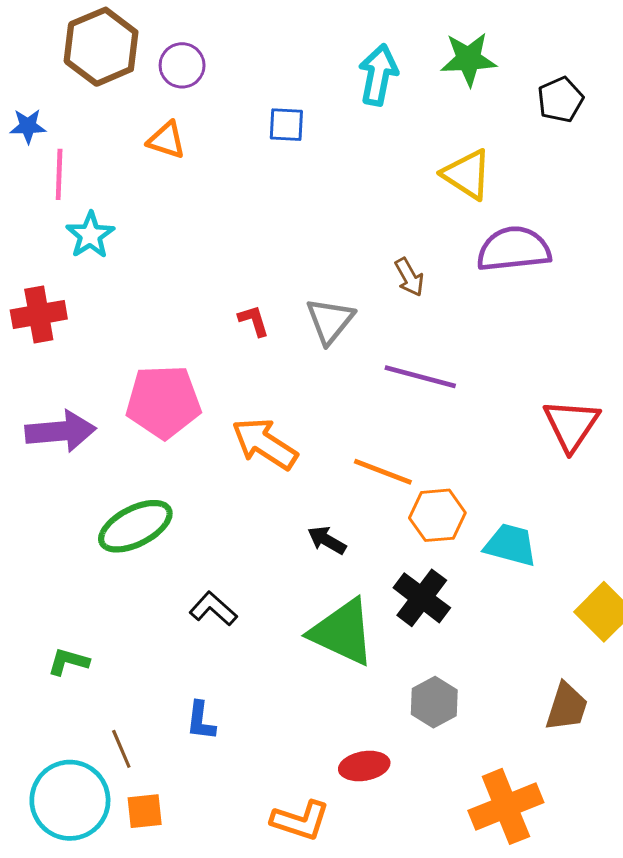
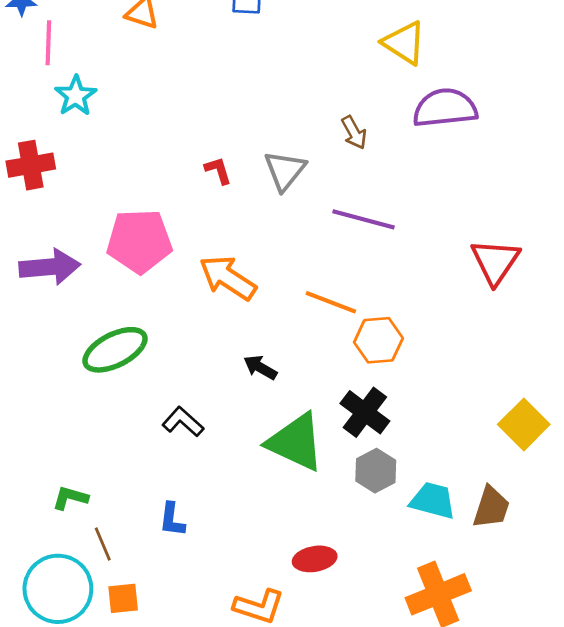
black arrow: (327, 540) -> (260, 367), moved
cyan trapezoid: (511, 545) -> (433, 501), moved
green L-shape: (68, 662) -> (70, 498), moved
gray hexagon: (434, 702) -> (376, 471), moved

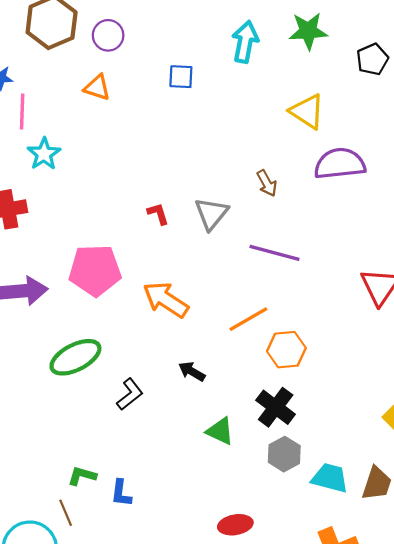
orange line: (331, 302) -> (248, 319), turned -51
black L-shape: (183, 422) -> (130, 394), moved, turned 100
green triangle: (296, 442) -> (220, 431), size x0.6
green L-shape: (70, 498) -> (82, 476), moved

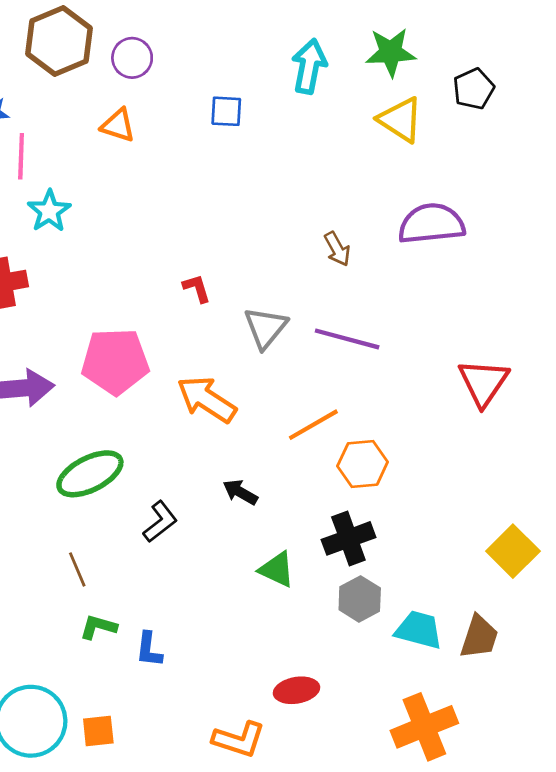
yellow triangle: (307, 111) -> (400, 120), moved
gray triangle: (211, 214) -> (266, 328), moved
black cross: (276, 407) -> (348, 538), turned 33
brown line: (66, 513) -> (77, 569), moved

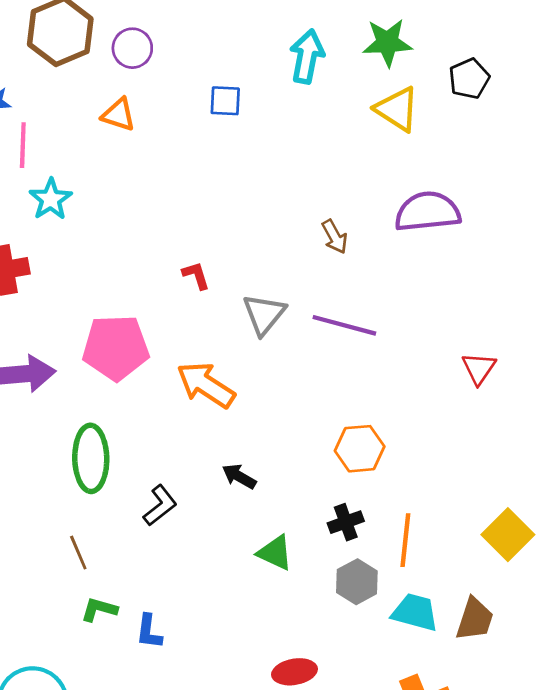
red triangle: (483, 383) -> (479, 368), size x0.7
orange line: (313, 425) -> (405, 540), moved, turned -54
green ellipse: (90, 474) -> (91, 458), turned -64
black cross: (348, 538) -> (346, 522), size x0.7

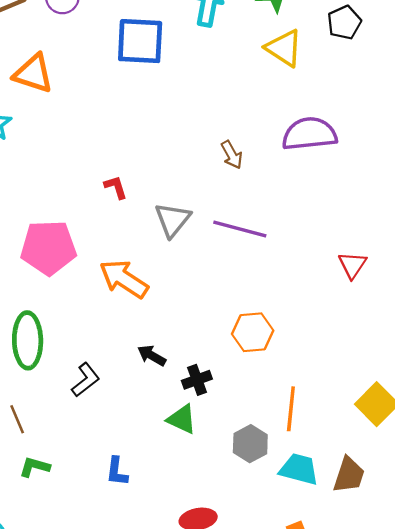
blue square: (225, 101) -> (140, 41), size x1.8
orange triangle: (118, 115) -> (33, 74), moved, size x1.4
black cross: (346, 522) -> (197, 380), moved
blue L-shape: (149, 632) -> (117, 471), moved

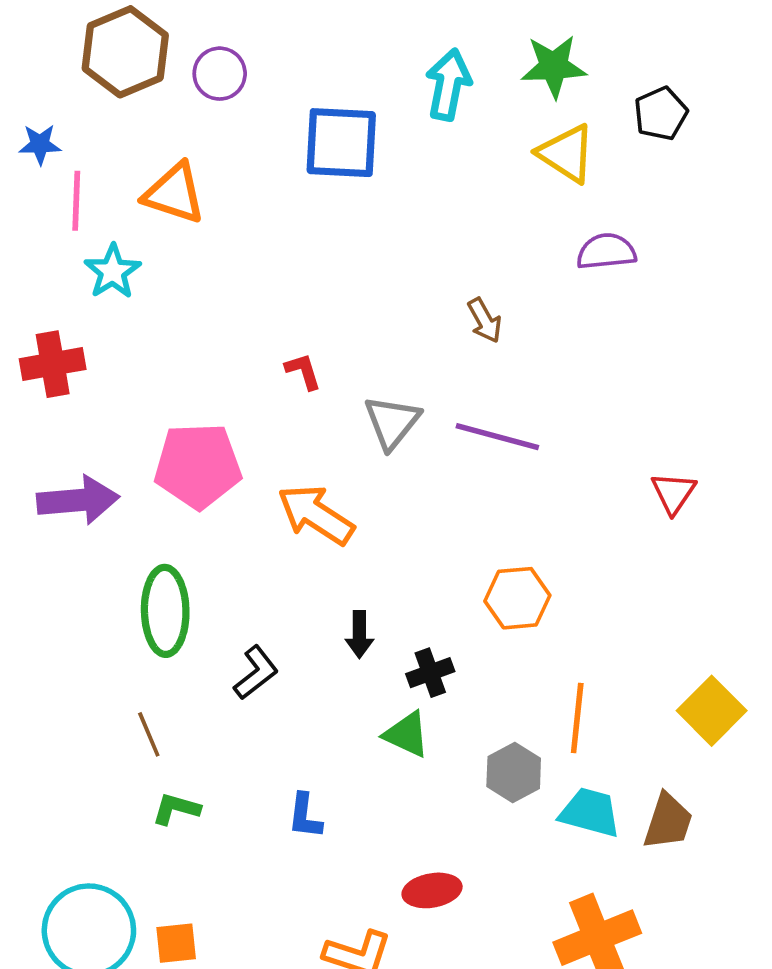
purple semicircle: (309, 134) -> (606, 252), moved, size x0.7
black arrow: (152, 355) -> (359, 635), turned -120

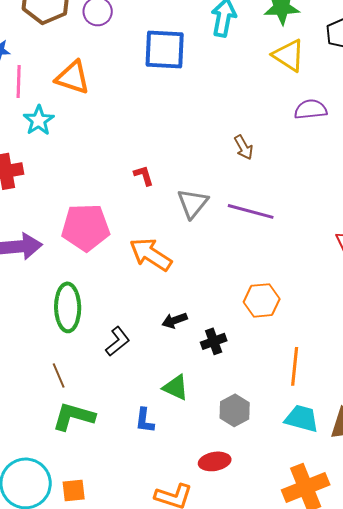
black arrow: (359, 635) -> (175, 320), turned 70
green triangle: (407, 734) -> (176, 387), moved
gray hexagon: (514, 772) -> (235, 410), moved
green L-shape: (176, 809) -> (74, 416), size x1.6

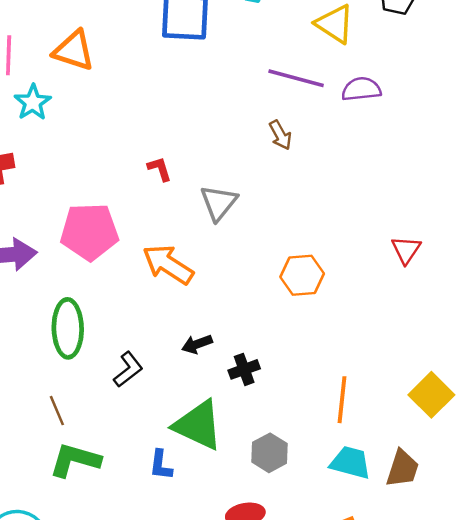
purple line: (251, 211) -> (296, 78), moved
orange hexagon: (262, 300) -> (302, 275), moved
green triangle: (176, 387) -> (198, 425), size x1.6

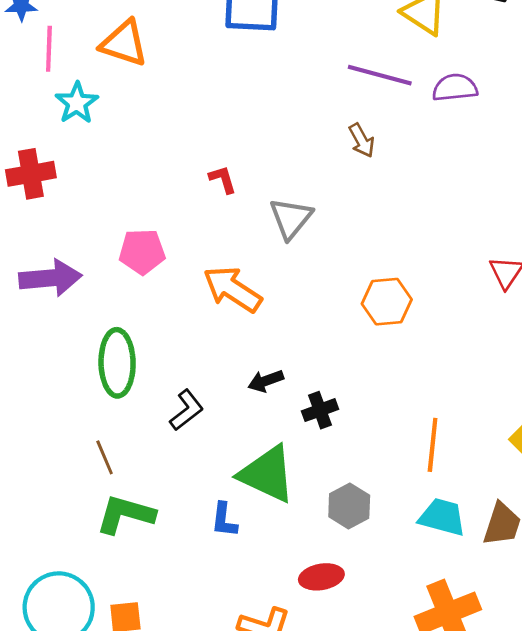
pink pentagon: (89, 232) -> (142, 252), size x0.7

